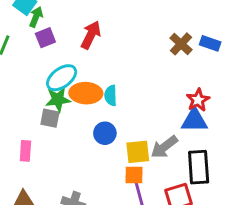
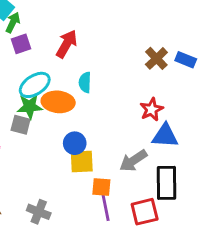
cyan semicircle: (111, 95) -> (85, 82), moved
red star: (198, 100) -> (151, 109), moved
yellow square: (138, 152) -> (82, 162), moved

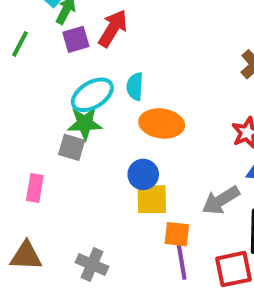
red arrow: (67, 44) -> (113, 28), moved
cyan semicircle: (85, 82) -> (135, 86), moved
orange ellipse: (58, 102) -> (162, 124), moved

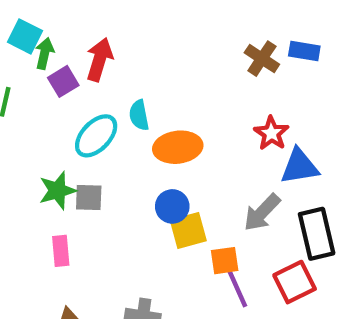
green star: (85, 123) -> (57, 191), moved

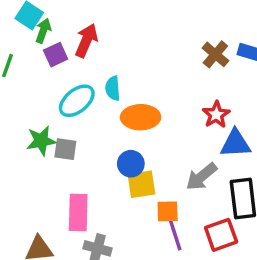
pink rectangle: (61, 251) -> (78, 213), moved, size x1.5

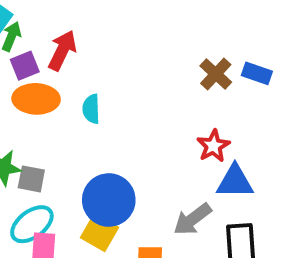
cyan ellipse: (77, 101) -> (32, 224), moved
orange ellipse: (141, 117) -> (36, 99), moved
blue circle: (131, 164) -> (109, 200), size x1.6
yellow square: (141, 184) -> (99, 233), moved, turned 36

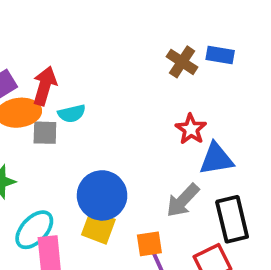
red arrow: (62, 50) -> (45, 86), moved
cyan semicircle: (91, 109) -> (72, 114), turned -92
gray square: (31, 179) -> (45, 133), moved

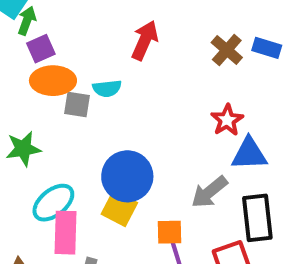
red arrow: (45, 86) -> (145, 40), moved

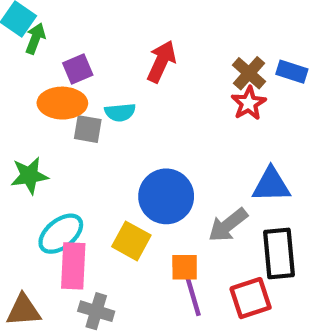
purple square: (41, 49) -> (78, 69), moved
red star: (227, 120) -> (249, 103), moved
blue circle: (127, 176) -> (166, 196), moved

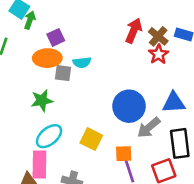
red arrow: (161, 61) -> (134, 31), moved
green star: (29, 175) -> (42, 100), moved
blue circle: (166, 196) -> (129, 106), moved
pink rectangle: (73, 266) -> (39, 165), moved

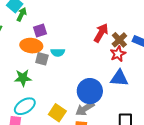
blue triangle: (174, 103) -> (119, 78), moved
gray arrow: (149, 127) -> (85, 109), moved

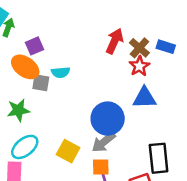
orange ellipse: (31, 46) -> (25, 67), turned 35

